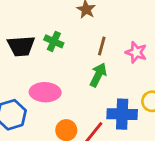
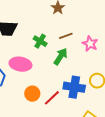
green cross: (54, 41) -> (40, 41), moved
brown line: (102, 46) -> (66, 36), turned 48

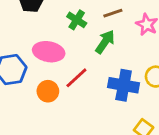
orange circle: (32, 94) -> (48, 91), moved
red line: (52, 98) -> (76, 78), moved

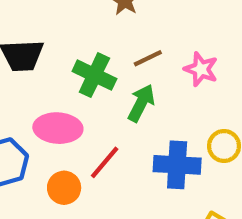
green cross: (77, 20) -> (94, 75), size x1.4

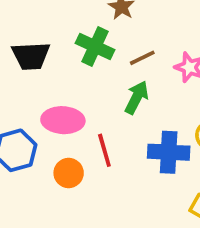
green cross: (94, 75) -> (95, 47), moved
red line: (105, 162) -> (104, 150), turned -56

